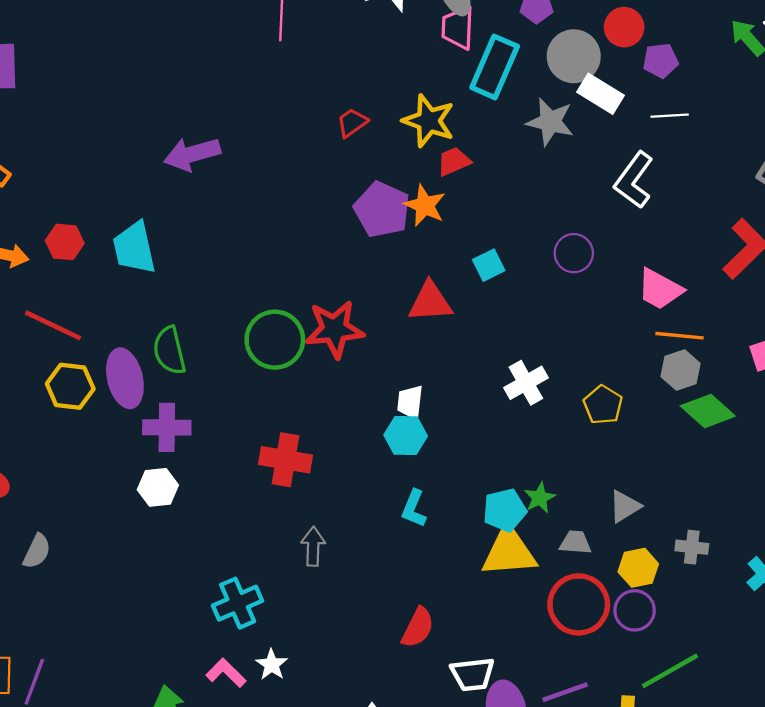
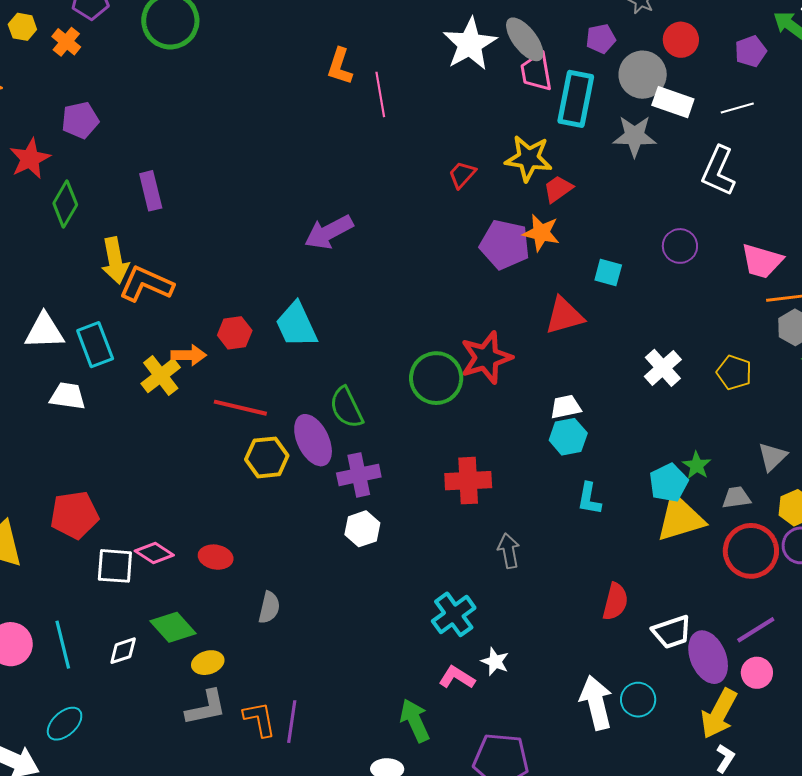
purple pentagon: (661, 61) -> (751, 51), moved
cyan square: (489, 265) -> (608, 273), turned -36
white trapezoid: (410, 402) -> (566, 407), turned 84

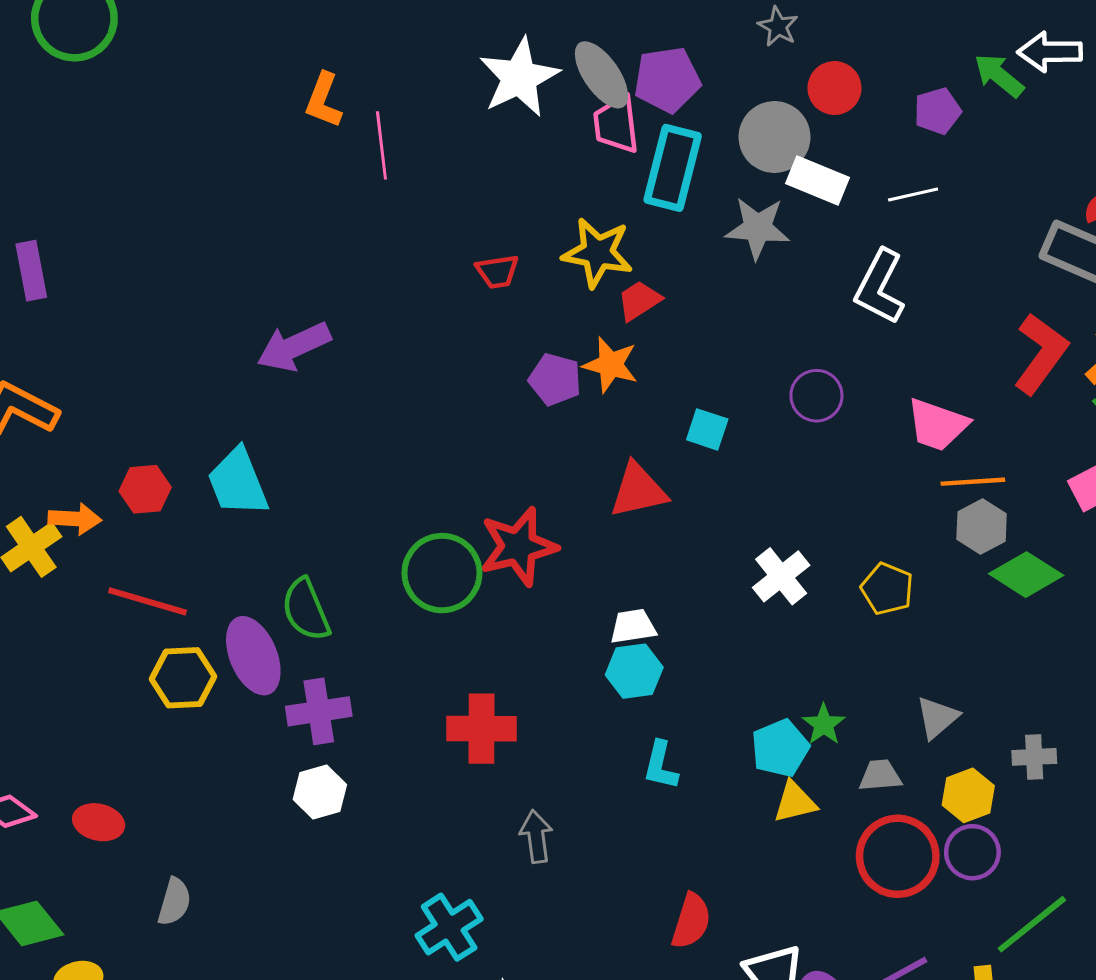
purple pentagon: (601, 39) -> (667, 80), moved, size x1.5
red trapezoid: (462, 175) -> (497, 272), turned -144
purple pentagon: (505, 245) -> (555, 379), size x0.7
yellow triangle: (680, 518) -> (795, 802), size x0.6

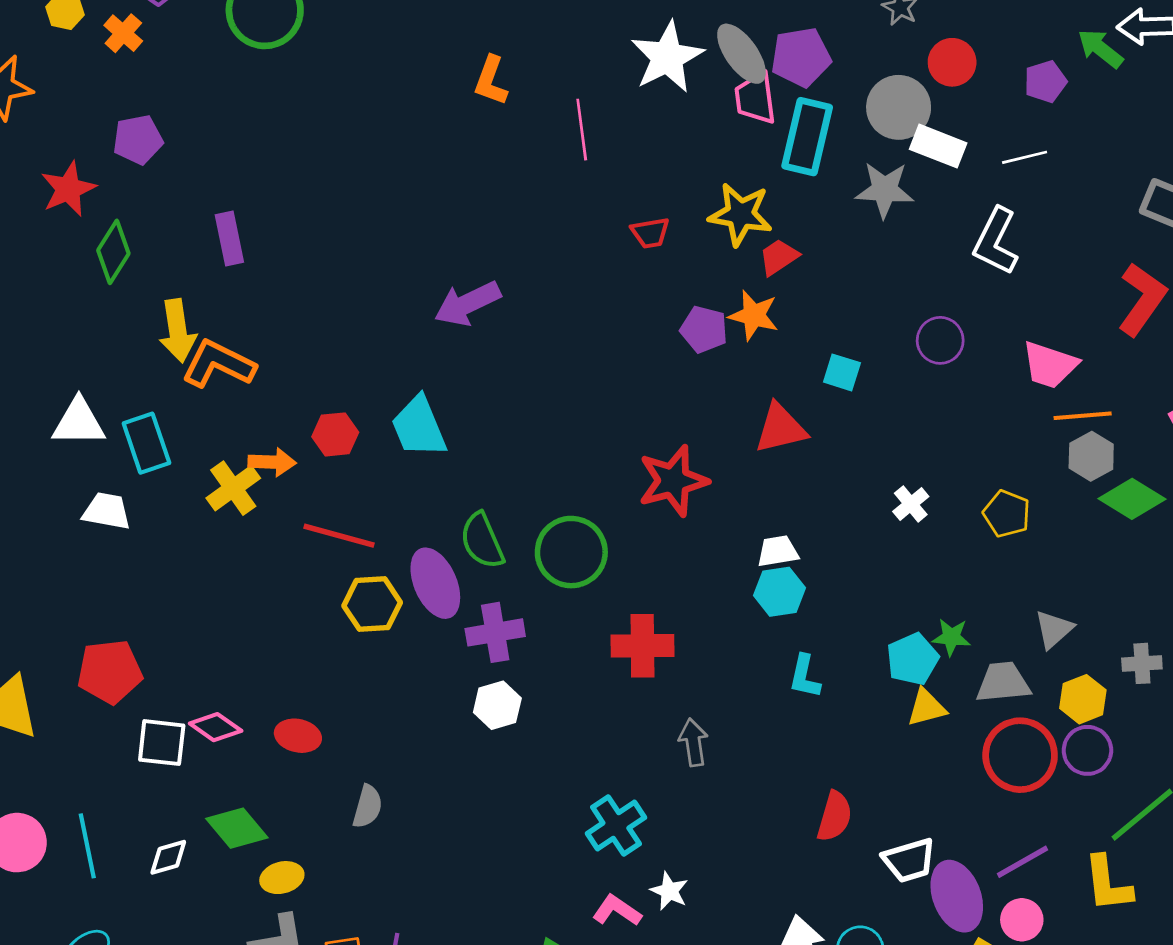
pink line: (381, 145) -> (582, 130), moved
green circle: (442, 573) -> (571, 552), moved
white cross: (781, 576) -> (911, 504), size x0.7
green star: (824, 724) -> (951, 637), turned -30
gray trapezoid: (880, 776) -> (1003, 682), size x1.4

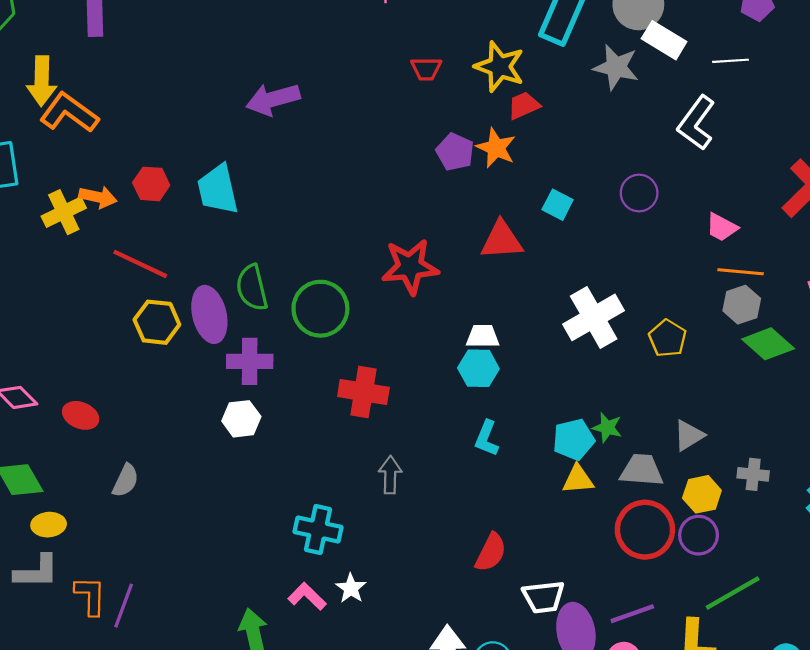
pink trapezoid: (1050, 365) -> (722, 227), size x0.7
white cross: (911, 504) -> (594, 317), size x2.0
cyan cross: (616, 825) -> (318, 529), turned 36

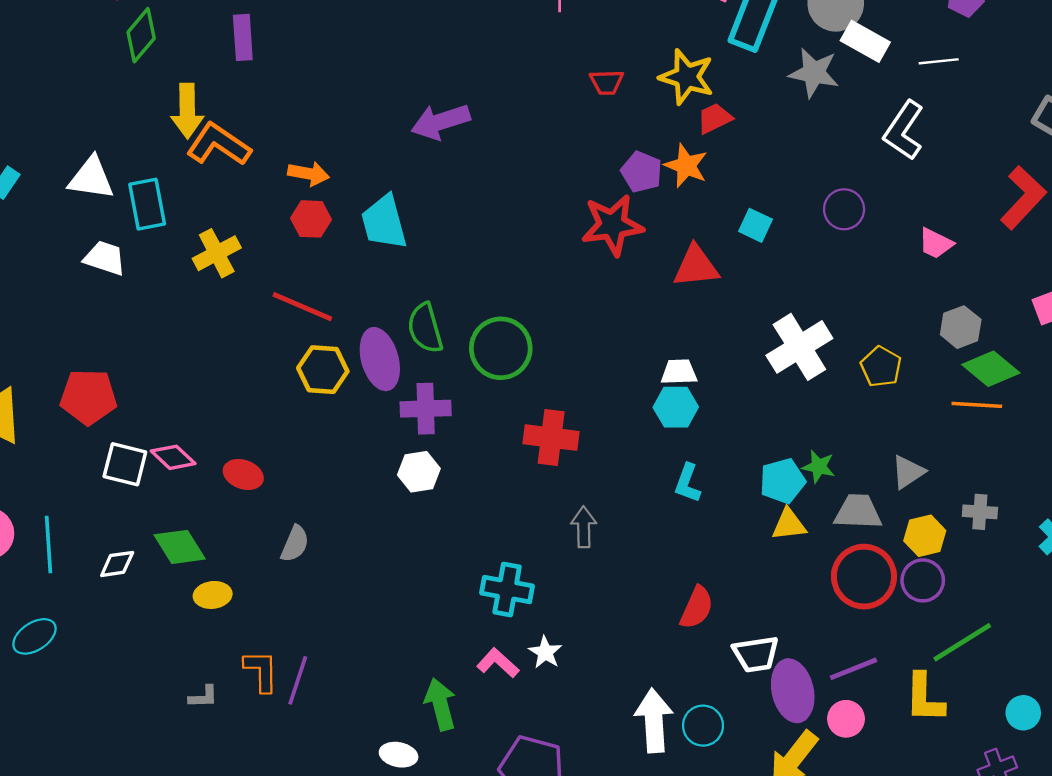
orange arrow: (98, 197) -> (308, 174), moved
red star: (410, 267) -> (612, 225), moved
orange line: (741, 272) -> (977, 405), moved
gray L-shape: (36, 572) -> (203, 697), moved, size x0.6

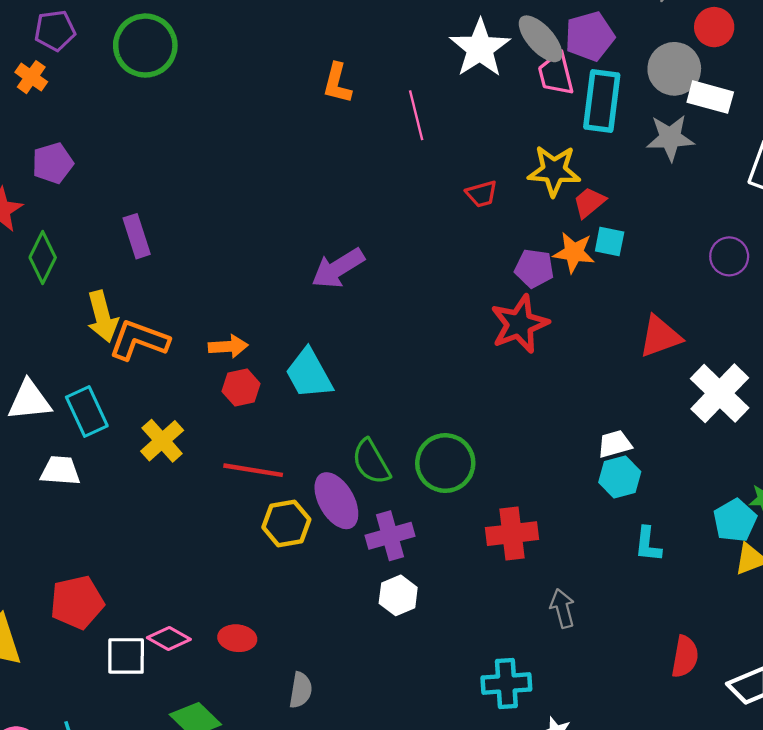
cyan square: (756, 225) -> (610, 241), moved
red triangle: (696, 266) -> (660, 336), moved

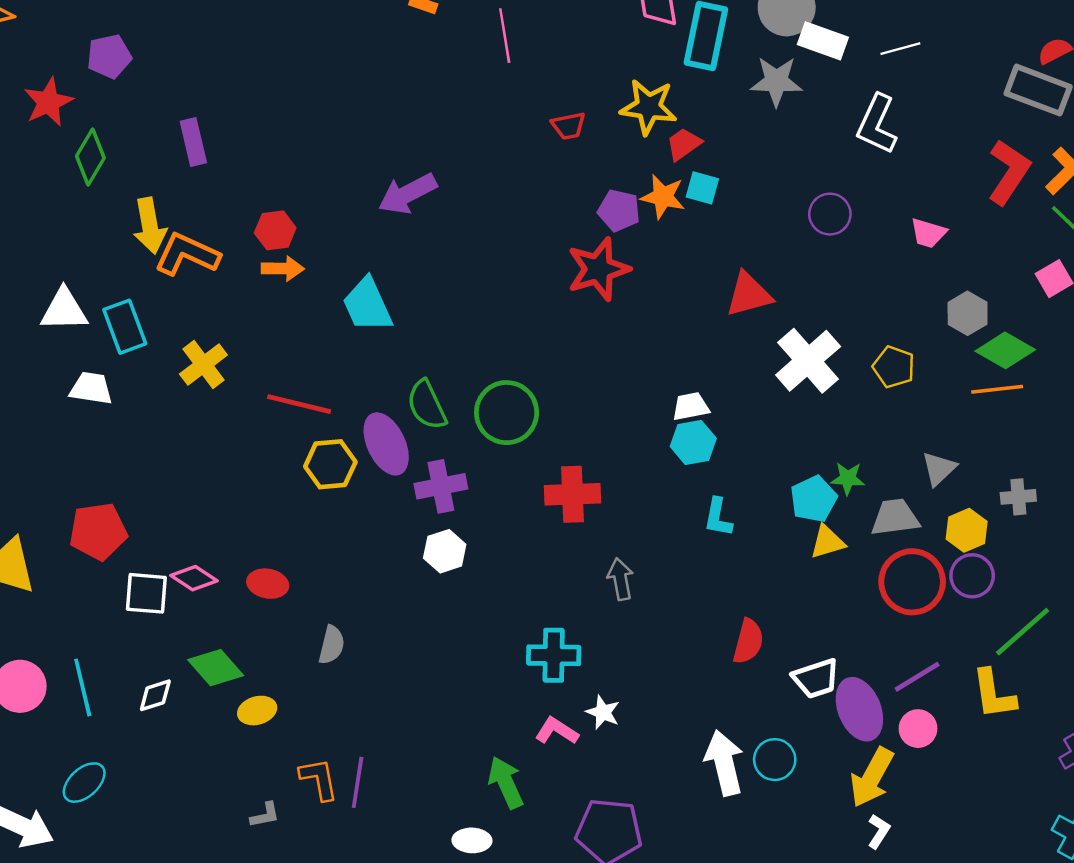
red hexagon: (241, 388) -> (275, 230), moved

